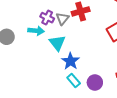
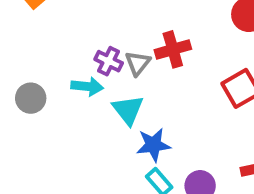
blue star: (70, 61) -> (153, 145), turned 30

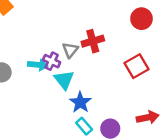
purple cross: (109, 61) -> (52, 61), moved
blue star: (153, 145) -> (80, 102), turned -30

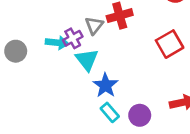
purple cross: (52, 61) -> (73, 38), turned 35

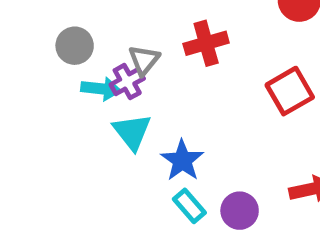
gray triangle: (94, 26) -> (144, 60), moved
gray circle: (16, 51) -> (75, 46), moved
cyan triangle: (87, 60) -> (132, 132), moved

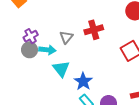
gray circle: (75, 46) -> (29, 50), moved
purple cross: (127, 82) -> (31, 36), moved

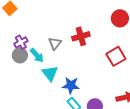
cyan arrow: (47, 50) -> (37, 55), turned 42
blue star: (83, 81) -> (71, 85), turned -30

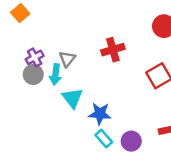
gray triangle: (55, 43) -> (67, 59), moved
cyan arrow: (37, 55) -> (55, 74), turned 49

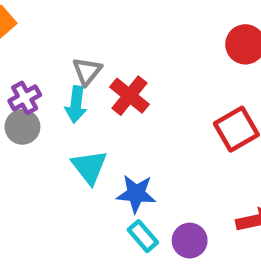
red cross: (113, 50) -> (129, 96), moved, turned -35
gray triangle: (67, 59) -> (87, 71), moved
cyan arrow: (55, 74) -> (76, 105), moved

